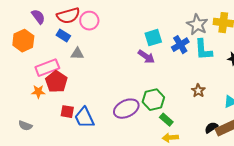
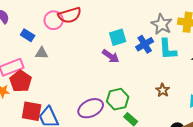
red semicircle: (68, 16) -> (70, 15), moved
red square: (67, 112) -> (32, 111), size x1.5

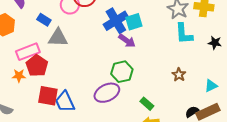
blue cross: (145, 44) -> (116, 21), moved, size x1.4
gray triangle: (42, 53) -> (58, 38), size x1.5
green hexagon: (118, 99) -> (122, 72), moved

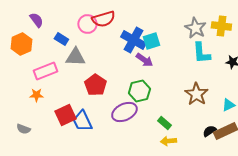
blue cross: (116, 21) -> (133, 40), turned -30
red pentagon: (37, 66) -> (95, 85), moved
brown star: (179, 75) -> (196, 94), size x1.6
red square: (48, 96) -> (65, 115), turned -35

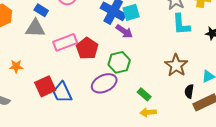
gray triangle: (75, 57) -> (35, 28), moved
pink rectangle: (45, 71) -> (65, 42), moved
red pentagon: (95, 85) -> (87, 48), moved
black semicircle: (209, 131) -> (189, 91), moved, turned -48

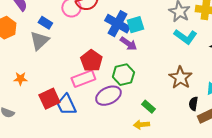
cyan L-shape: (181, 24) -> (185, 37), turned -50
gray triangle: (35, 28) -> (39, 41), turned -45
pink rectangle: (65, 42) -> (83, 79), moved
yellow arrow: (148, 112) -> (141, 125), moved

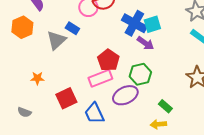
blue rectangle: (45, 23) -> (72, 28), moved
blue trapezoid: (66, 105) -> (94, 113), moved

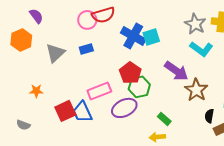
blue rectangle: (72, 28) -> (86, 49), moved, turned -48
purple arrow: (145, 43) -> (176, 71), moved, size x1.4
red pentagon: (108, 60) -> (130, 73), moved
blue trapezoid: (94, 113) -> (82, 112), moved

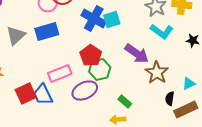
blue rectangle: (86, 49) -> (47, 32), size x1.6

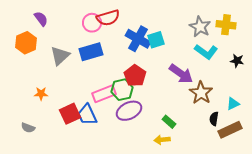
green hexagon: (100, 70) -> (122, 90), moved

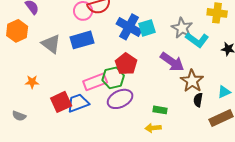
gray star: (200, 27) -> (182, 28), moved
gray triangle: (60, 56) -> (51, 44), turned -40
blue trapezoid: (87, 115) -> (78, 103), turned 95
black semicircle: (214, 119) -> (198, 100), moved
green rectangle: (169, 122) -> (160, 110), turned -32

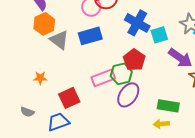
cyan square: (147, 28) -> (159, 35), moved
orange hexagon: (17, 31) -> (44, 24), moved
purple ellipse: (120, 99) -> (128, 95), turned -30
blue trapezoid: (78, 103) -> (58, 122), moved
green rectangle: (160, 110) -> (168, 106), size x1.5

